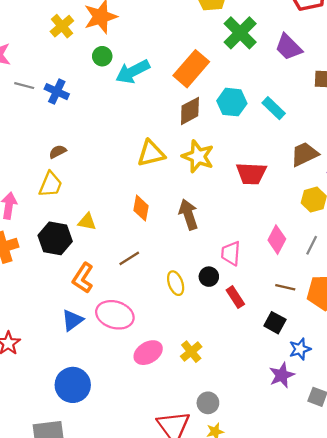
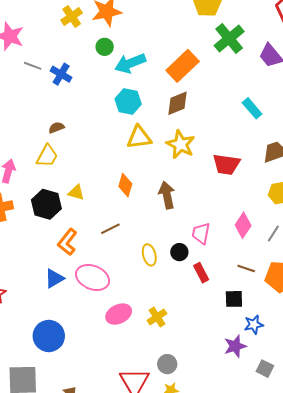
cyan hexagon: (232, 102) -> (128, 102), moved
black square: (275, 323) -> (234, 299), turned -36

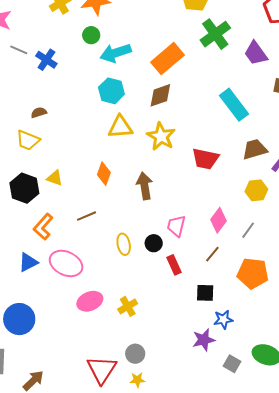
cyan rectangle: (252, 108) -> (234, 105), size x1.5
yellow trapezoid: (47, 156) -> (28, 140), turned 80
brown line: (246, 268) -> (212, 254), moved, turned -72

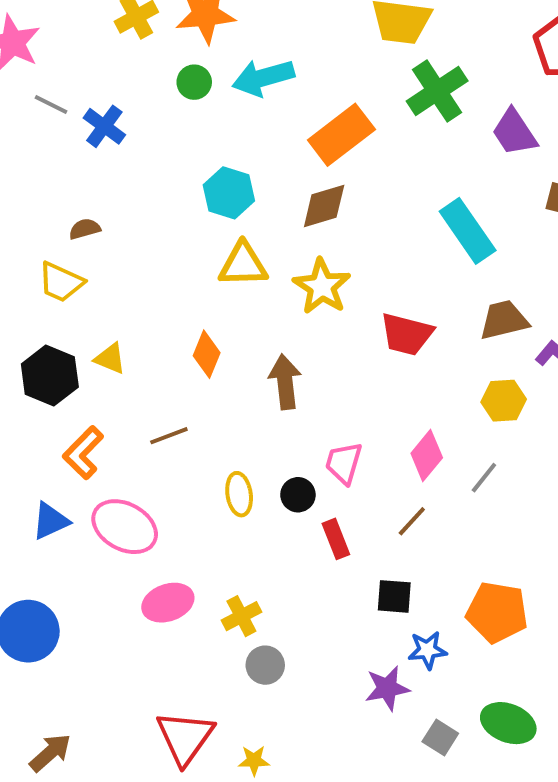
cyan arrow: (116, 53) -> (263, 78), moved
orange pentagon: (253, 273) -> (497, 612), moved
gray circle: (135, 354) -> (265, 665), moved

